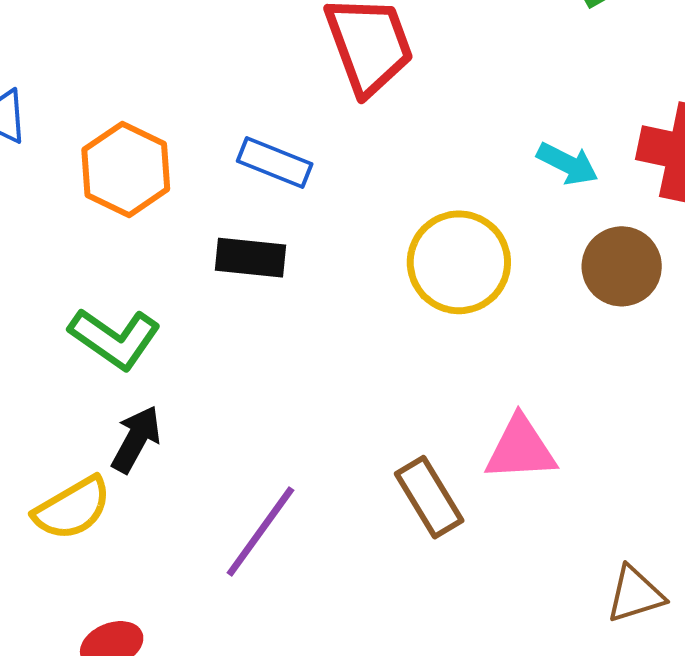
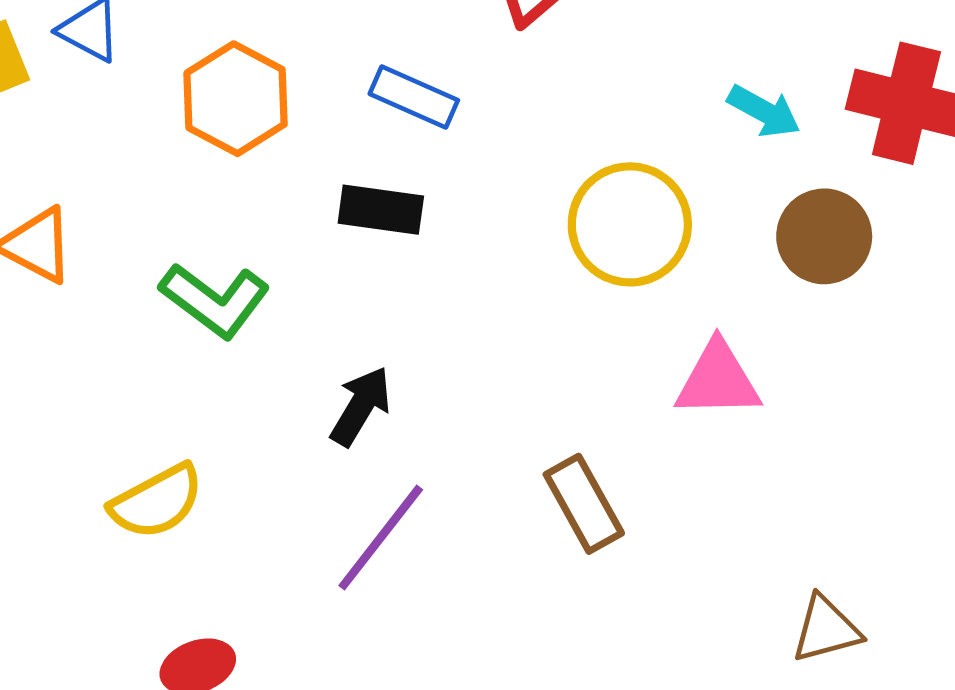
black arrow: (136, 439) -> (361, 406), moved
pink triangle: (521, 449) -> (718, 380), moved

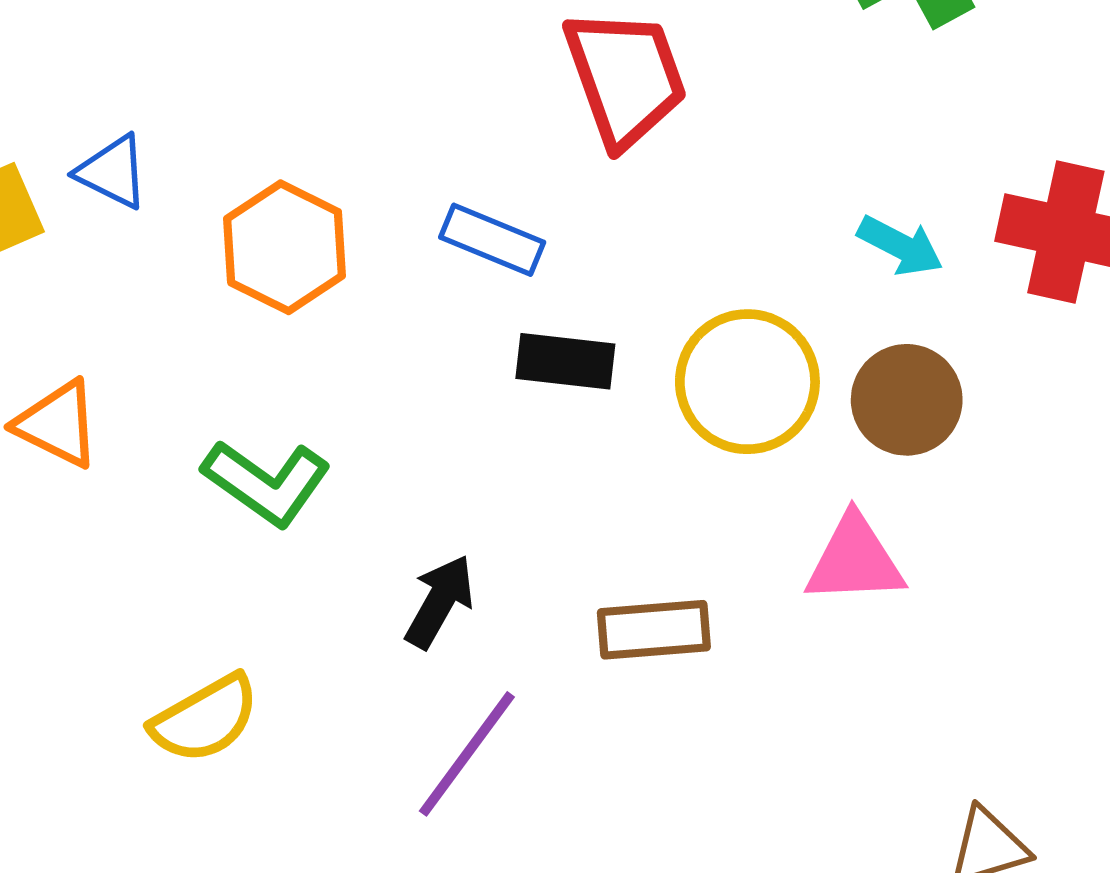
black rectangle: (381, 210) -> (565, 361), moved
brown circle: (824, 236) -> (907, 400), moved
brown rectangle: (584, 504) -> (654, 630), moved, turned -64

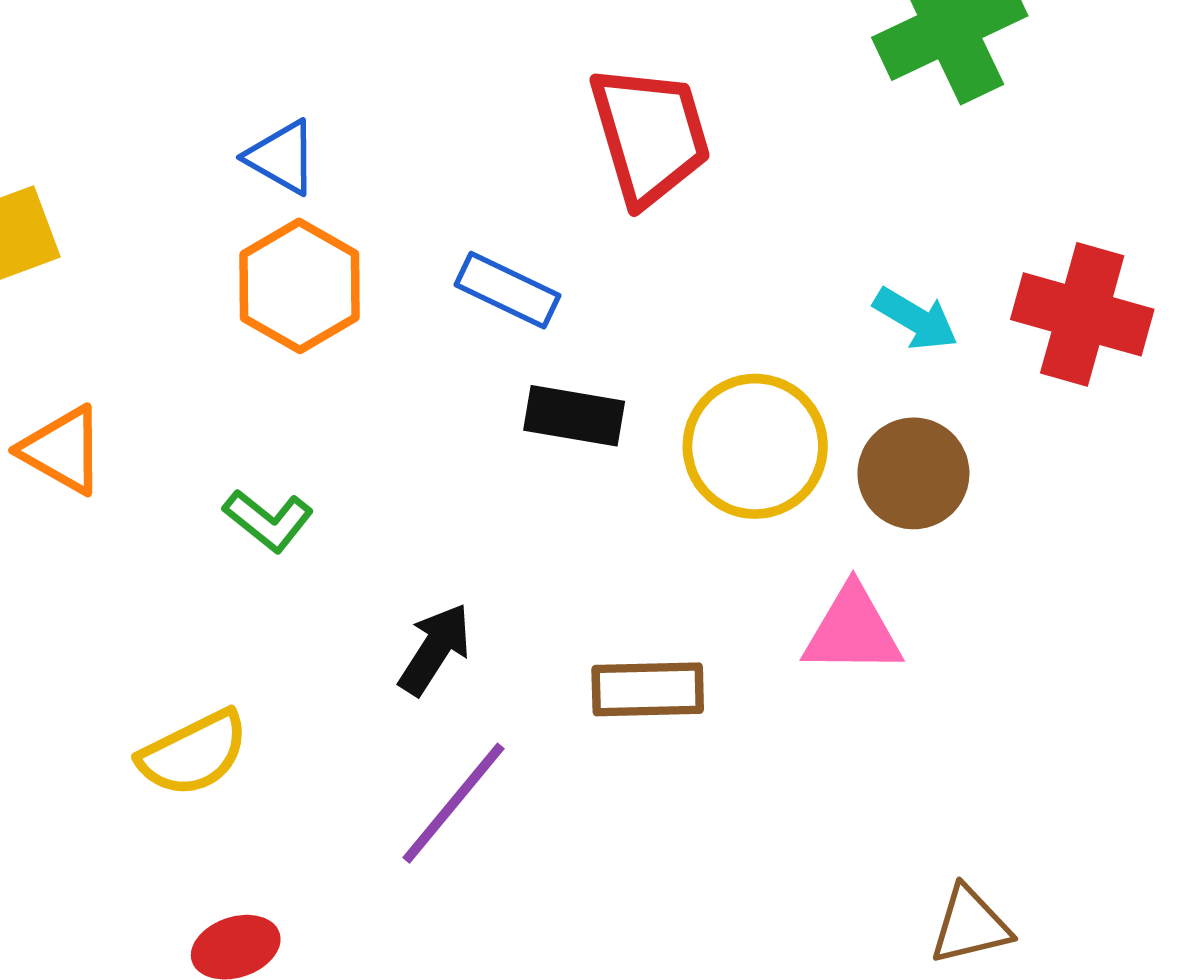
blue triangle: (112, 172) -> (282, 157), moved
green L-shape: (267, 483) -> (268, 520), size x0.7

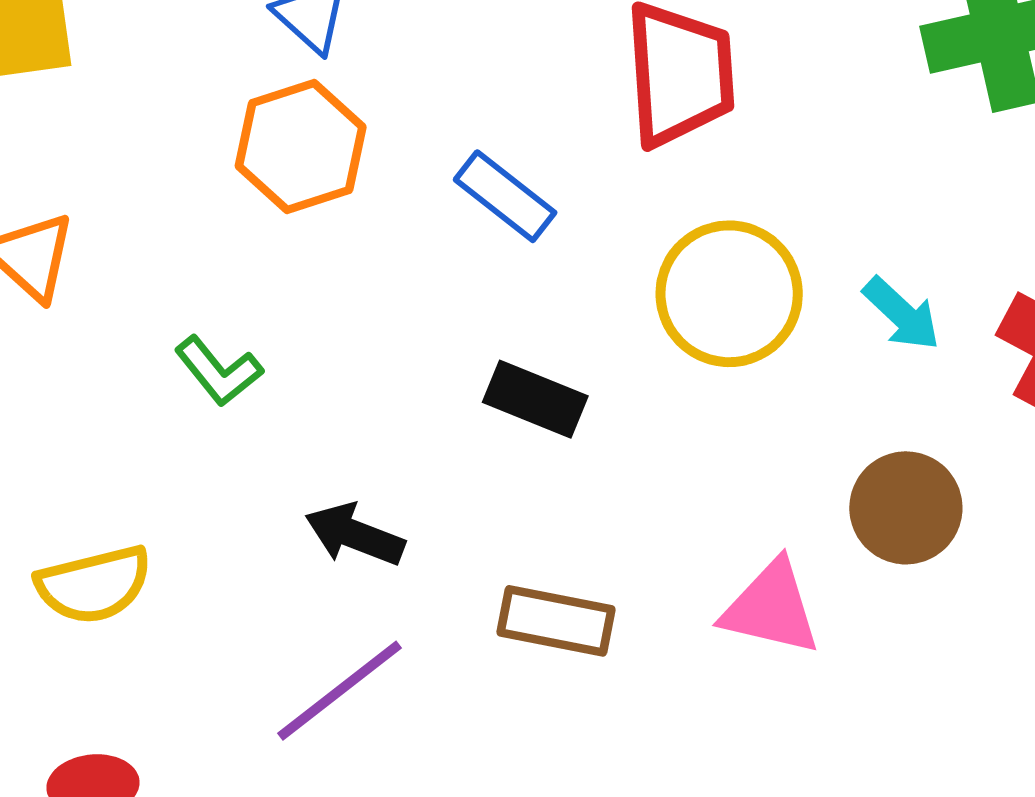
black rectangle: (574, 416) -> (535, 399), moved
yellow circle: (755, 446) -> (729, 294), moved
brown circle: (913, 473) -> (906, 508), moved
black arrow: (435, 649) -> (355, 535), turned -114

